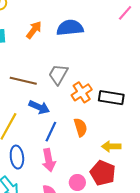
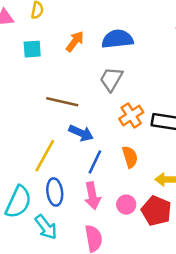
gray trapezoid: (58, 74) -> (111, 79), moved
pink circle: (77, 182) -> (126, 205), moved

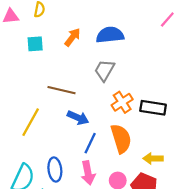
yellow line: (45, 156) -> (31, 122), moved
orange semicircle: (130, 157) -> (121, 139), size x1.5

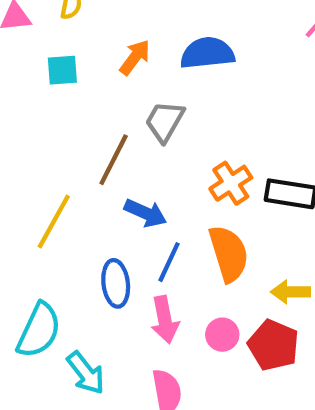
gray trapezoid: (104, 70) -> (165, 121), moved
brown line: (61, 90) -> (114, 160), turned -76
blue ellipse: (55, 170) -> (116, 283), moved

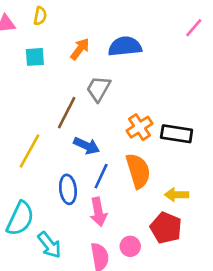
pink circle: (222, 335) -> (130, 246), moved

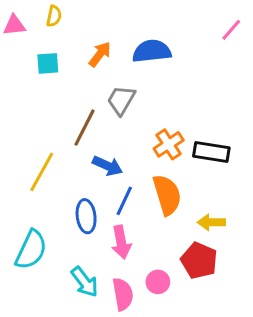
cyan arrow: (49, 245) -> (85, 282), moved

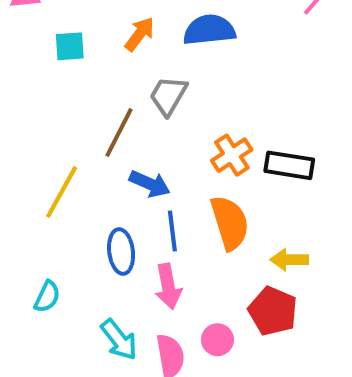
blue line: (124, 201) -> (172, 231), turned -32
cyan semicircle: (31, 250) -> (47, 297), size x0.6

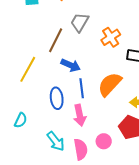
orange cross: (232, 155) -> (111, 37), moved
orange semicircle: (230, 223) -> (110, 84), turned -120

